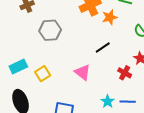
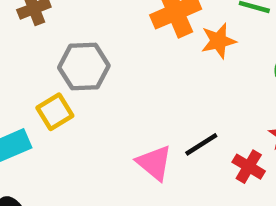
black line: (103, 48) -> (201, 144), moved
yellow square: (43, 74) -> (55, 112), moved

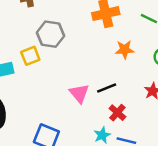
orange star: (219, 41) -> (125, 50), moved
red cross: (249, 167) -> (117, 113), moved

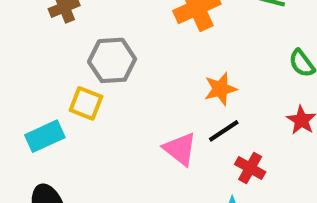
orange star: (125, 50) -> (220, 89), moved
yellow square: (30, 56) -> (86, 103), turned -36

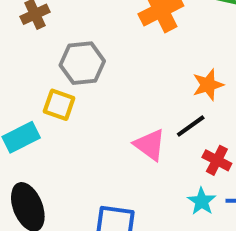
orange star: (220, 89) -> (208, 85), moved

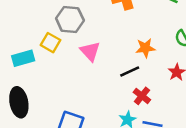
pink triangle: (150, 145) -> (90, 51), moved

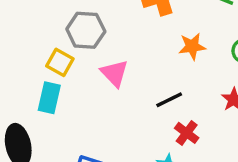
orange star: (145, 48) -> (192, 46), moved
cyan rectangle: (23, 58) -> (49, 98), moved, turned -60

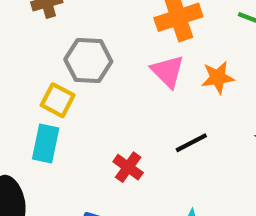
pink triangle: (114, 73) -> (168, 71), moved
red cross: (187, 133) -> (128, 167), moved

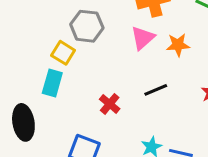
pink triangle: (168, 71) -> (143, 38), turned 30

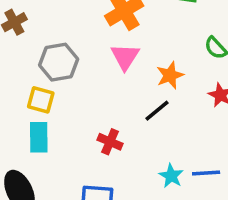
orange star: (178, 45) -> (170, 75), moved

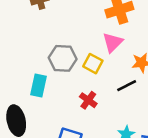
gray hexagon: (59, 62) -> (63, 58), moved
yellow square: (41, 100) -> (93, 64), moved

